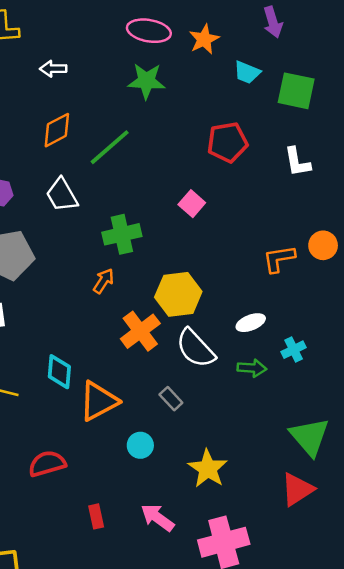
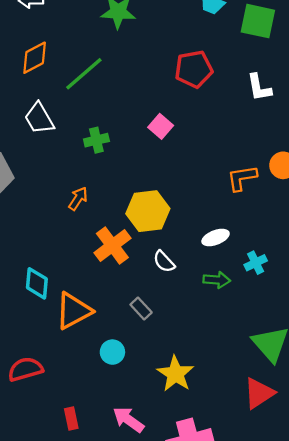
green cross: (122, 234) -> (96, 140), moved, size x0.7
white semicircle: (195, 348) -> (164, 262), size x0.6

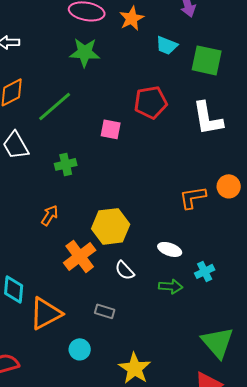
white L-shape: (259, 87) -> (208, 118), size x1.4
pink square: (161, 126) -> (111, 129), moved, turned -30
white ellipse: (216, 237) -> (170, 249), turned 40
gray rectangle: (141, 309) -> (105, 311), turned -30

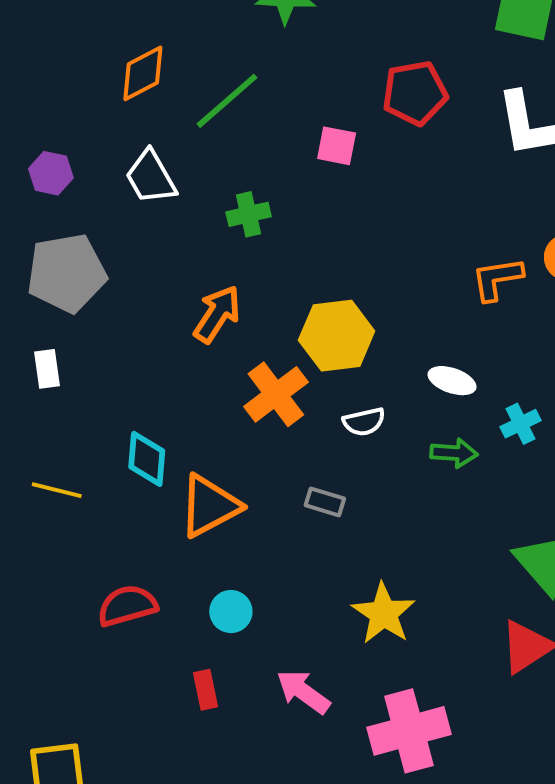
orange arrow: (50, 215) -> (217, 314), size x1.4
white semicircle: (125, 270) -> (364, 422), turned -60
cyan circle: (80, 349) -> (231, 612), moved

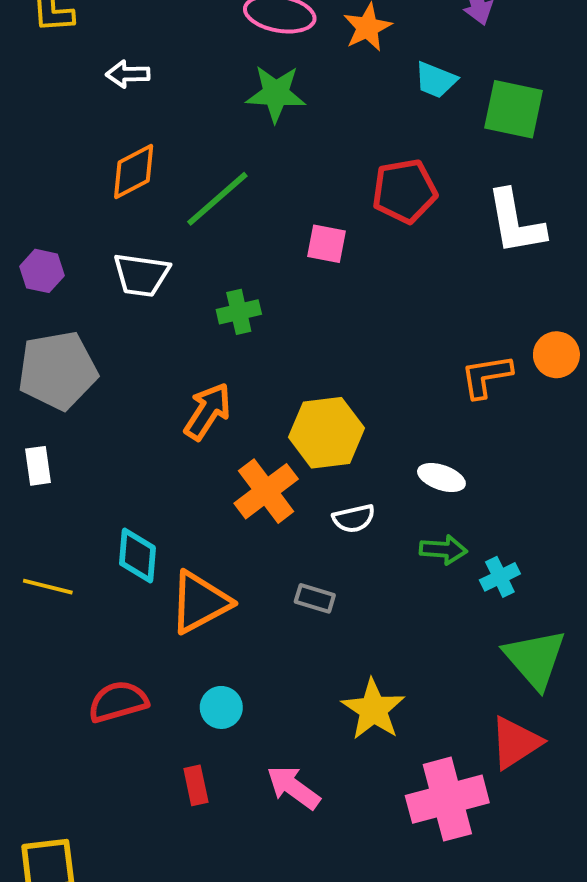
white trapezoid: (151, 177) -> (141, 275), turned -52
cyan cross: (521, 424) -> (500, 577), moved
pink cross: (409, 731) -> (447, 799), moved

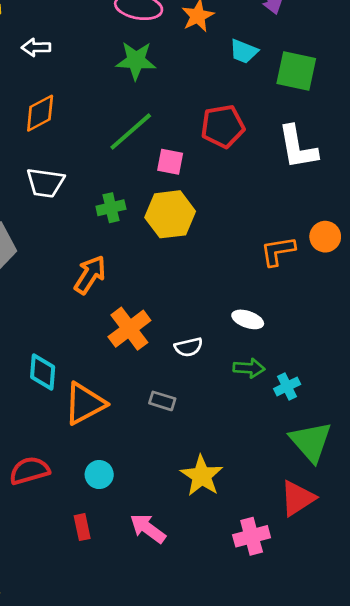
green line: (217, 199) -> (131, 132), moved
yellow hexagon: (326, 433) -> (170, 214), moved
pink cross: (447, 799) -> (252, 536), size x0.7

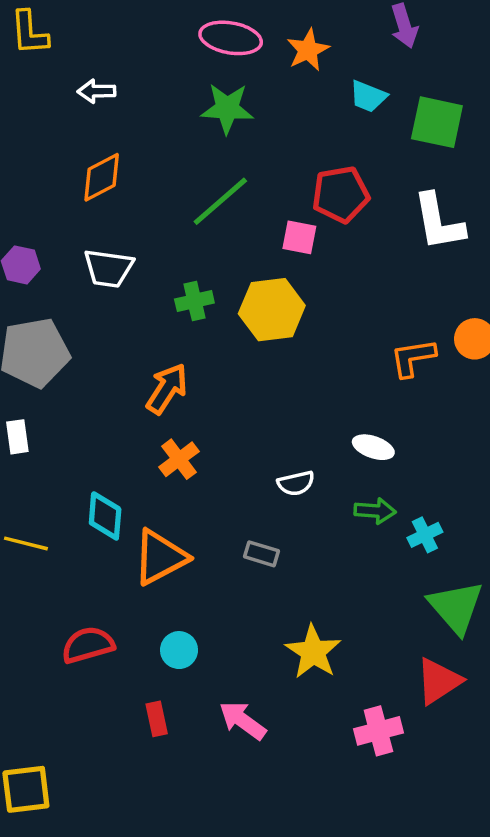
pink square: (170, 162) -> (299, 237), moved
orange cross: (129, 329) -> (179, 459), moved, size x0.7

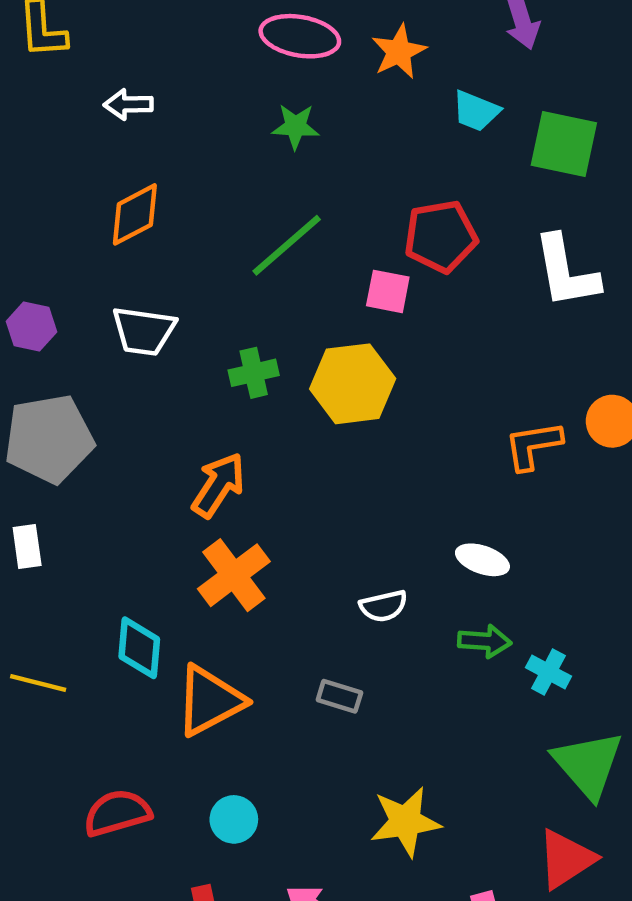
green star: (227, 108) -> (295, 126), size x0.7
orange cross: (179, 459) -> (234, 575), size x1.4
cyan cross: (425, 535) -> (548, 672), turned -36
yellow star: (313, 652) -> (405, 822), turned 30

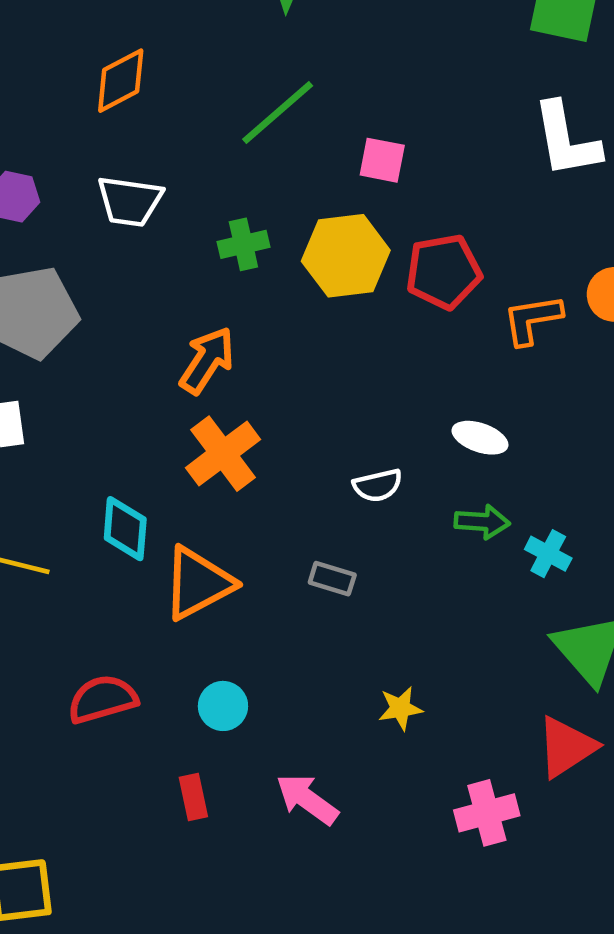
red pentagon: (441, 236) -> (444, 272), moved
yellow star: (405, 822) -> (400, 708), size x0.6

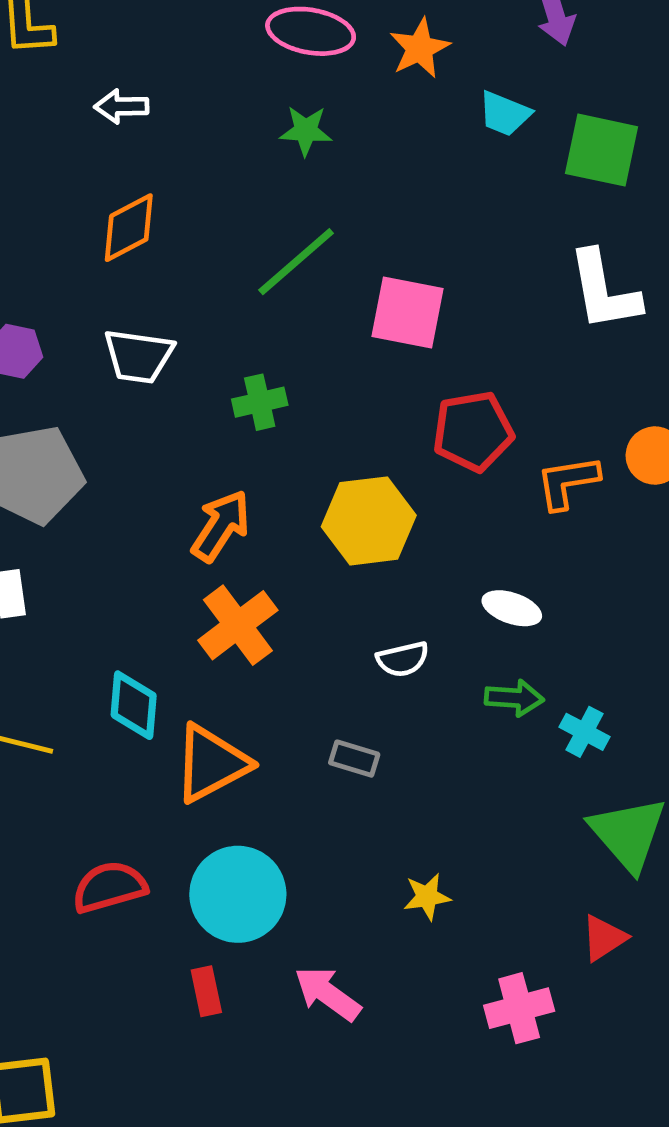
pink square: (382, 160) -> (408, 312), size x1.5
yellow hexagon: (346, 256) -> (369, 521), moved
cyan circle: (223, 706) -> (238, 894), size x1.8
red triangle: (566, 747) -> (604, 938), size x0.7

